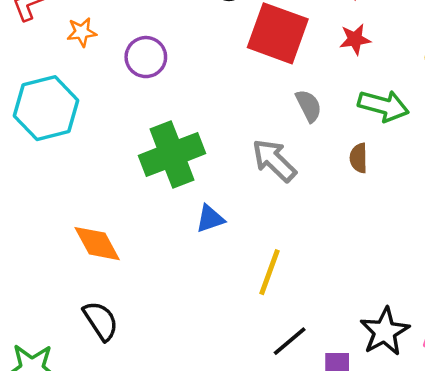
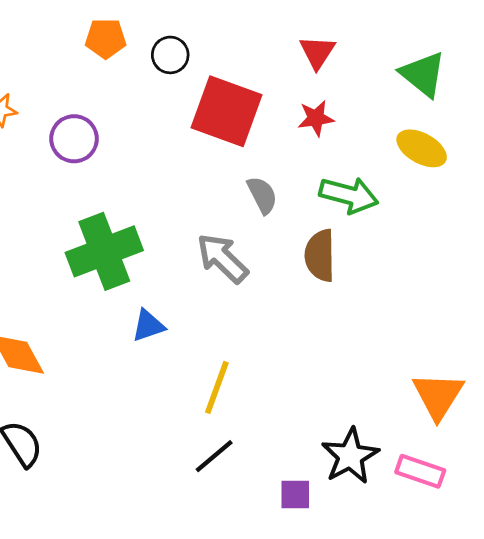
brown semicircle: (359, 158) -> (320, 256), size x1.5
black line: (290, 341) -> (214, 456), moved

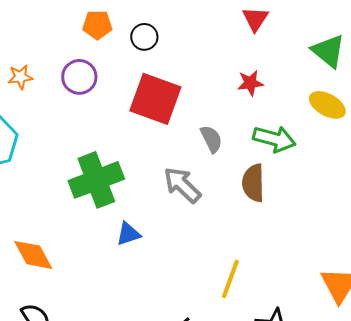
red triangle: (317, 52) -> (255, 19), moved
red square: (227, 111) -> (155, 99), moved
purple circle: (74, 139) -> (79, 77), moved
yellow line: (217, 387) -> (230, 279), moved

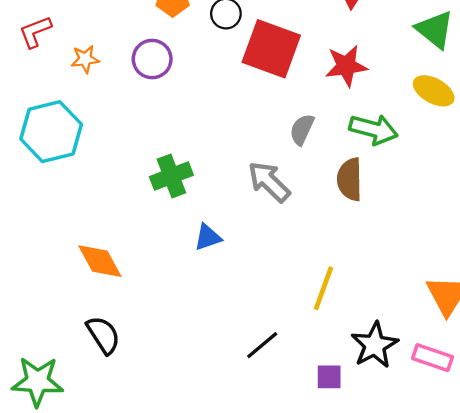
red star: (250, 83) -> (346, 66), size x1.4
red square: (155, 99) -> (271, 49), moved
gray semicircle: (211, 139) -> (302, 129), turned -128
green cross: (96, 180) -> (171, 176), size x0.7

